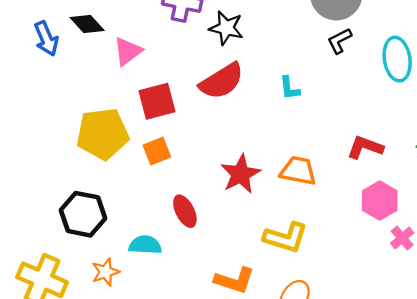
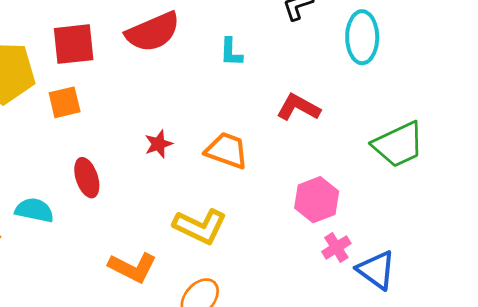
red L-shape: (365, 147) -> (298, 107), moved
red star: (241, 174) -> (158, 144), size x0.6

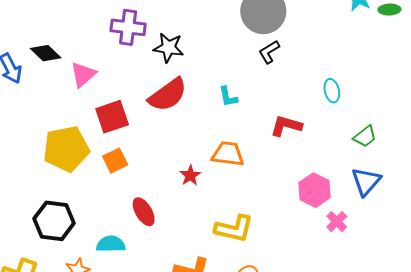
cyan ellipse: (362, 37) -> (332, 91), moved, size x0.6
green trapezoid: (398, 145) -> (365, 136), size x0.6
orange trapezoid: (227, 150) -> (228, 154), moved
blue triangle: (376, 270) -> (366, 182), moved, turned 48

